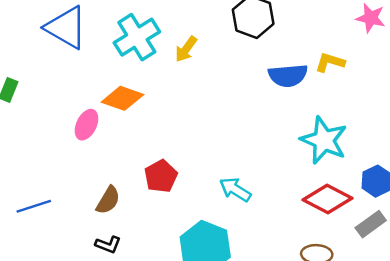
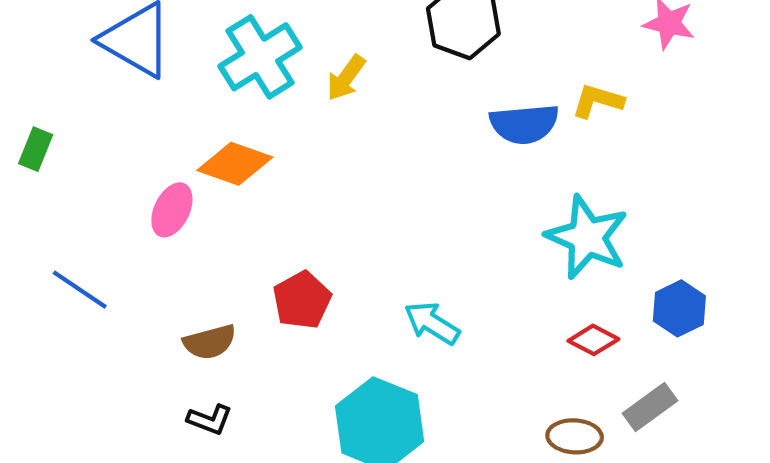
red diamond: (328, 199) -> (593, 340), size x0.6
brown semicircle: (108, 200) -> (210, 342), turned 44
blue line: (34, 206) -> (80, 290), moved, turned 52
gray rectangle: (371, 224) -> (650, 407), moved

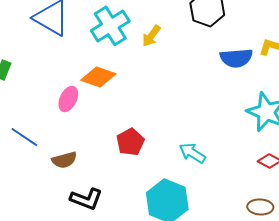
brown semicircle: (210, 342) -> (64, 160), moved
black L-shape: (210, 420) -> (86, 199), size x1.5

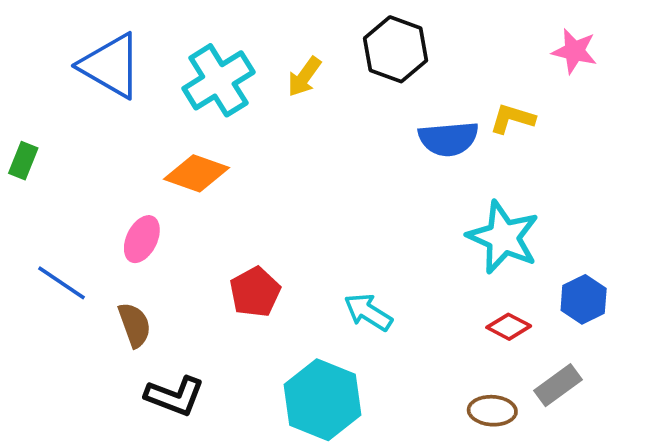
yellow arrow: (151, 36) -> (304, 77), moved
pink ellipse: (68, 99) -> (142, 239), moved
brown semicircle: (64, 160) -> (135, 325), turned -95

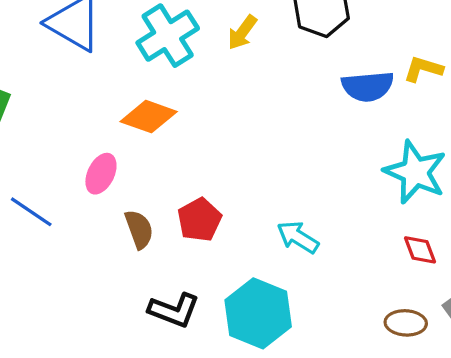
brown semicircle: (135, 325) -> (139, 229), moved
red diamond: (509, 327) -> (420, 250), turned 42
black L-shape: (175, 396) -> (174, 310), moved

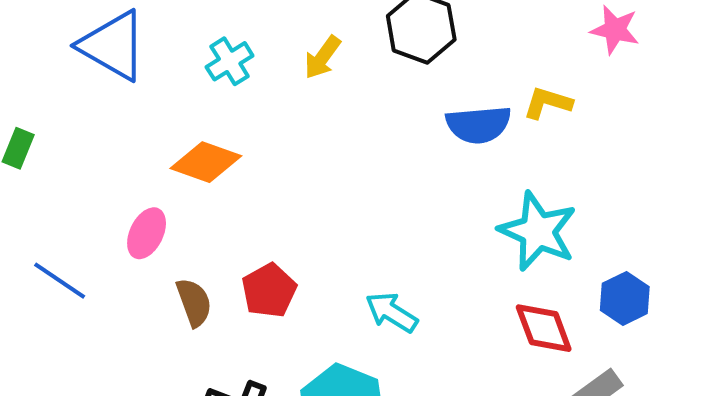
cyan cross: (168, 36) -> (230, 61), size x0.6
red diamond: (420, 250) -> (544, 328), size x1.4

